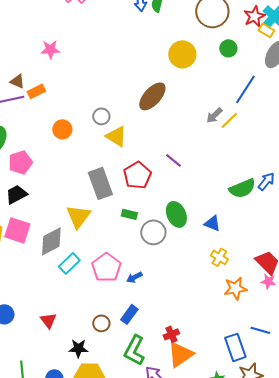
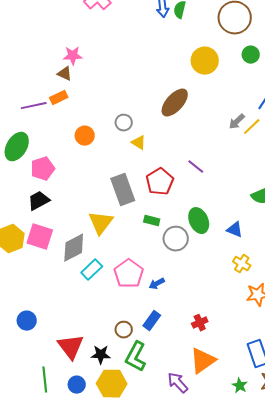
brown triangle: (17, 81) -> (65, 74), moved
yellow triangle: (116, 136) -> (139, 143), size x0.7
red triangle: (48, 320) -> (71, 347), moved, size x1.6
red cross: (171, 334) -> (200, 323), moved
green L-shape: (134, 350) -> (136, 357), moved

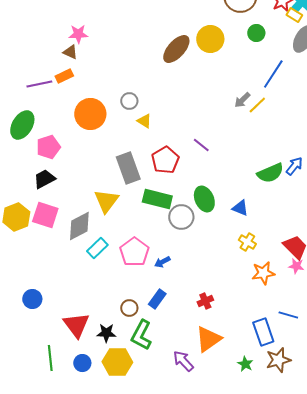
brown ellipse: (175, 103) -> (176, 49), moved
orange circle: (85, 136) -> (90, 114), size x1.6
green rectangle: (152, 221) -> (157, 199), size x1.8

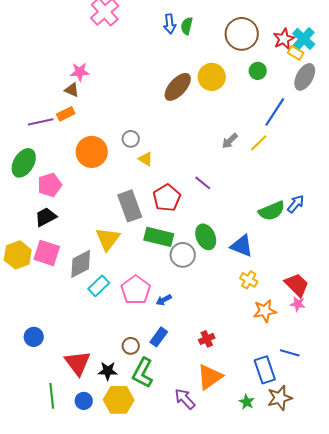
gray arrow: (242, 100) -> (230, 141), moved
blue triangle: (240, 208) -> (242, 246), size x1.4

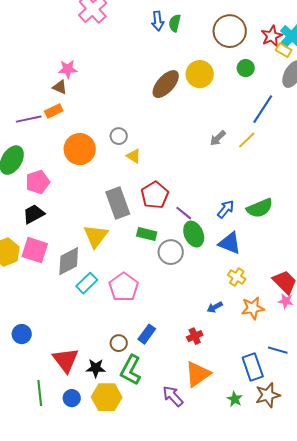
purple line: (203, 183) -> (184, 213), moved
blue arrow: (296, 204) -> (226, 209), moved
green rectangle: (159, 237) -> (147, 234), size x0.7
blue arrow: (164, 300) -> (215, 307), moved

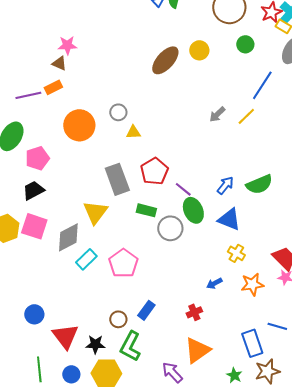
yellow circle: (200, 74) -> (199, 50), size x0.7
yellow triangle: (134, 156) -> (133, 132), turned -35
blue circle: (22, 334) -> (34, 314), moved

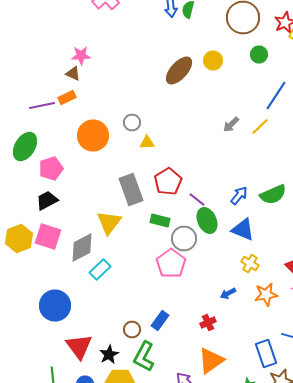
pink pentagon: (123, 263) -> (171, 264), moved
blue circle: (34, 314) -> (55, 306), moved, size x1.6
black star: (95, 344) -> (109, 354), turned -30

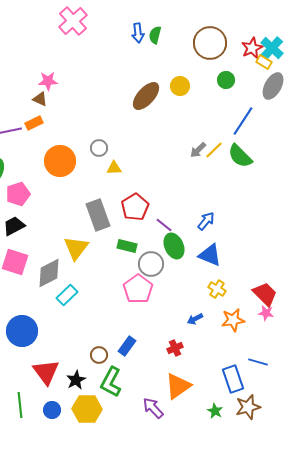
yellow line: (260, 126) -> (214, 150), moved
green semicircle: (273, 194) -> (240, 156), moved, turned 68

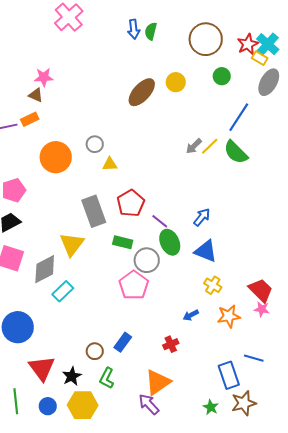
green L-shape: (111, 382) -> (107, 378), size x0.7
orange triangle: (178, 386) -> (158, 382), moved

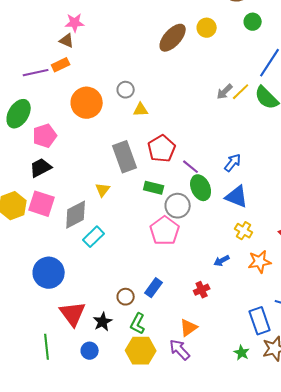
yellow triangle: (72, 244) -> (103, 190), size x0.6
orange triangle: (158, 382) -> (189, 328), size x0.7
yellow hexagon: (83, 405) -> (141, 351), moved
blue circle: (48, 406) -> (90, 351), moved

